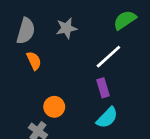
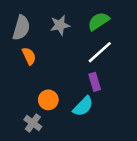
green semicircle: (125, 20) -> (99, 21), moved
cyan semicircle: (107, 118) -> (83, 106), moved

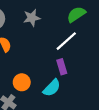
green semicircle: (99, 21) -> (76, 14), moved

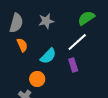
cyan semicircle: (52, 88) -> (48, 56), moved

